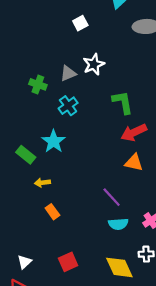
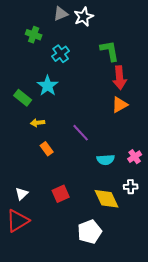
gray triangle: (68, 73) -> (61, 14), moved
red arrow: (134, 132) -> (120, 78), turned -70
orange triangle: (134, 163) -> (120, 105), turned -42
purple line: (112, 197) -> (81, 133), moved

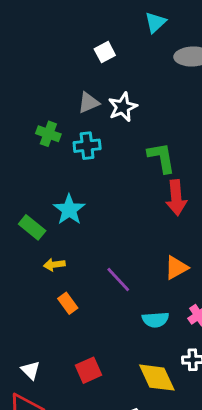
cyan cross: (61, 54) -> (87, 146), moved, turned 30
orange triangle: (120, 105) -> (176, 268), moved
white triangle: (22, 194) -> (31, 370), turned -32

